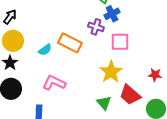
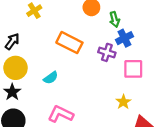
orange rectangle: (70, 43) -> (69, 43), moved
yellow star: (111, 72) -> (123, 102), size x0.6

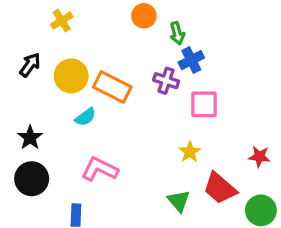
orange rectangle: (69, 43) -> (112, 87), moved
yellow circle: (16, 68) -> (71, 76), moved

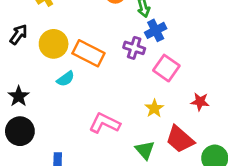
pink square: (204, 104) -> (166, 68), turned 35
red star: (259, 157) -> (200, 102), moved
pink L-shape: (100, 169) -> (105, 123), moved

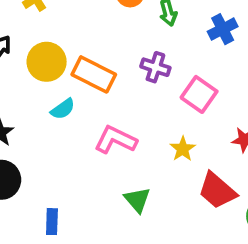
blue cross: (156, 30) -> (223, 29), moved
pink L-shape: (105, 123) -> (116, 140), moved
green triangle: (145, 150) -> (137, 200), moved

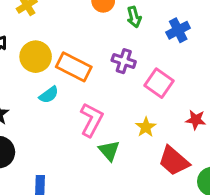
pink L-shape: (116, 140) -> (91, 120), turned 92
green triangle: (137, 200) -> (109, 151), moved

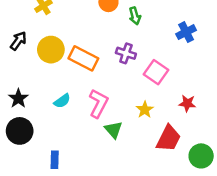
blue cross: (178, 30) -> (186, 32), moved
cyan semicircle: (49, 95) -> (62, 101), moved
red trapezoid: (174, 161) -> (169, 138), turned -104

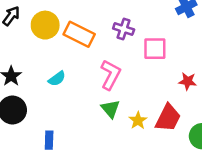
pink square: (156, 72) -> (155, 49), turned -35
pink L-shape: (98, 103) -> (110, 75), moved
yellow star: (145, 110) -> (138, 120), moved

